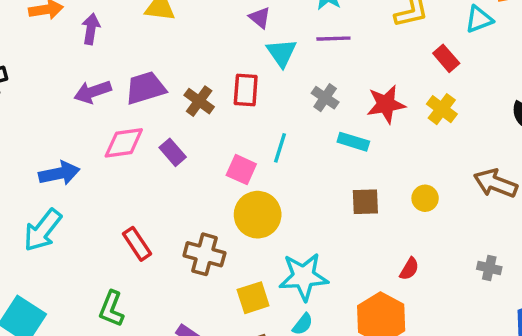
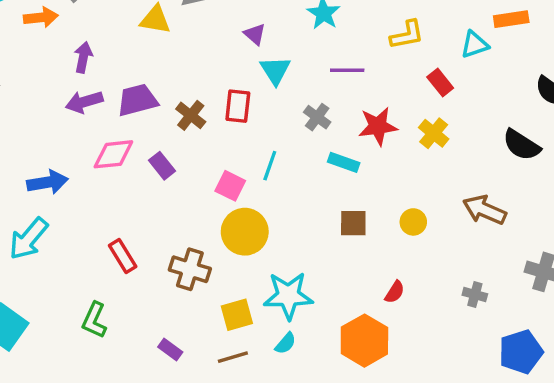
purple arrow: (91, 29) -> (83, 57), moved
purple line: (333, 39) -> (347, 70), moved

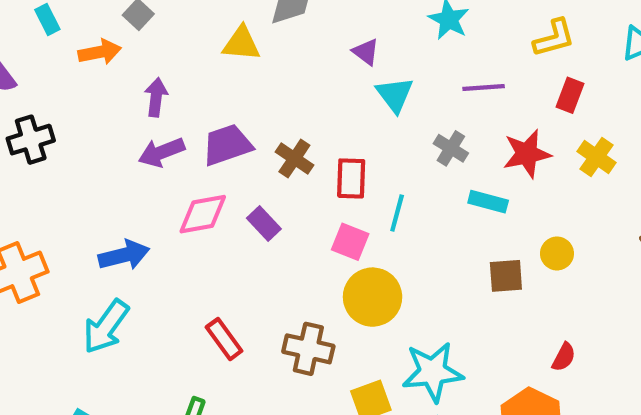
red rectangle: (440, 83) -> (570, 95), moved, turned 64
red rectangle: (238, 106) -> (351, 178), moved
yellow circle: (413, 222) -> (557, 253), moved

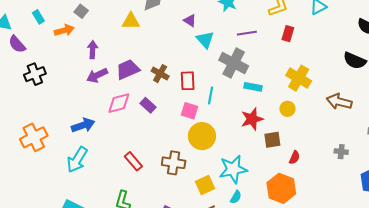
gray cross: (451, 148) -> (234, 63), size x1.8
red star: (527, 154) -> (252, 119), moved
yellow cross: (597, 157) -> (299, 78), moved, size x1.4
brown square: (506, 276) -> (272, 140), moved

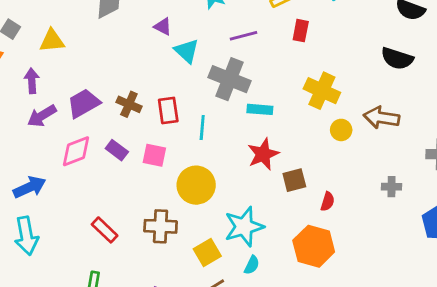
yellow triangle: (131, 21) -> (52, 41), moved
yellow circle: (287, 109) -> (341, 130), moved
pink square: (189, 111) -> (154, 155), moved
cyan arrow: (77, 160) -> (26, 236), turned -36

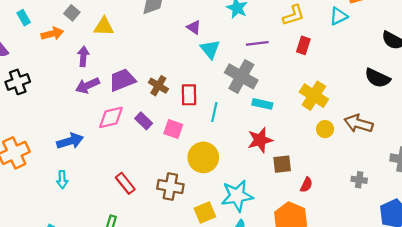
cyan arrow: (26, 236) -> (62, 180), size x0.6

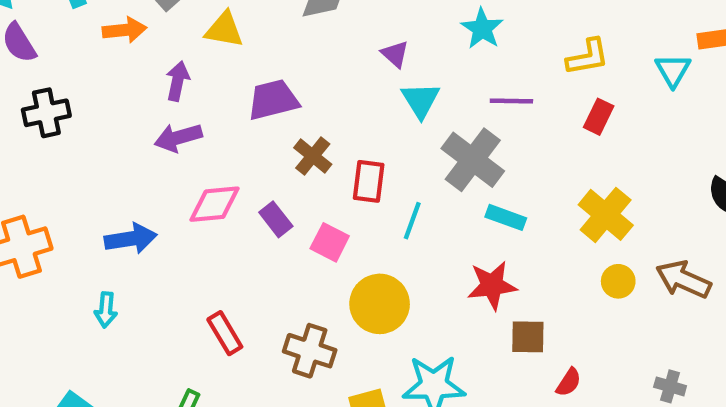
cyan triangle: (339, 16) -> (673, 70), turned -42
purple trapezoid: (122, 80) -> (273, 100), moved

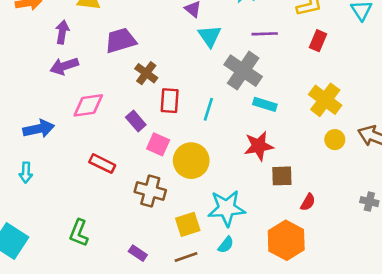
red rectangle: (369, 181) -> (170, 101), moved
purple rectangle: (276, 219) -> (136, 121), moved
pink square: (330, 242) -> (158, 144), moved
red rectangle: (225, 333) -> (102, 164), moved, turned -30

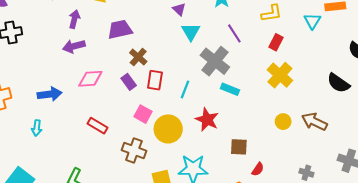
purple line: (265, 34) -> (234, 33), turned 54
yellow cross: (325, 100) -> (280, 75), moved
purple rectangle: (136, 121) -> (129, 82), moved
red star: (259, 146) -> (207, 120), moved, turned 30

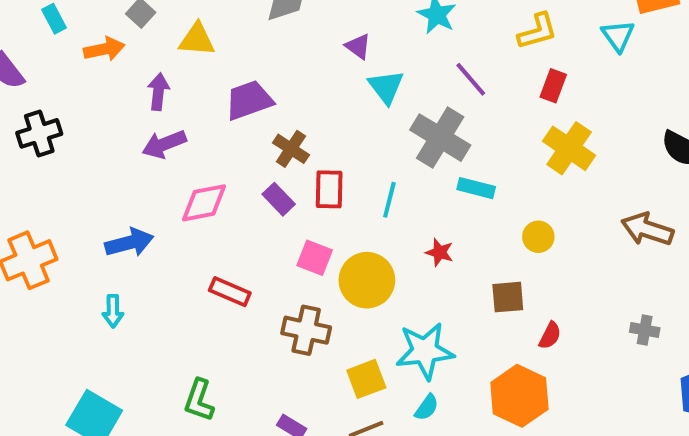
red star: (207, 120) -> (440, 252), size x0.6
yellow circle: (283, 122) -> (538, 237), moved

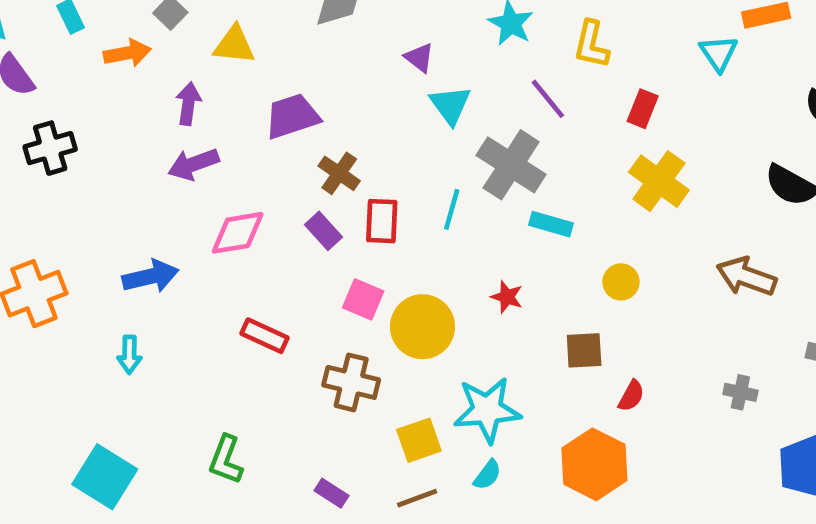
yellow L-shape: (537, 31) -> (591, 44), moved, turned 117
cyan line: (389, 200) -> (452, 209), moved

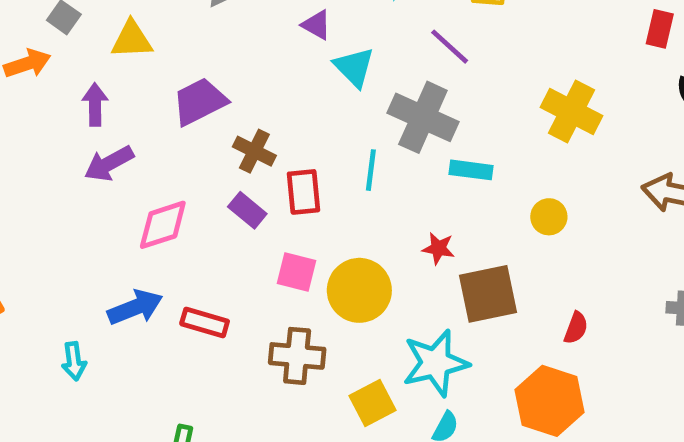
red rectangle: (643, 109) -> (660, 29), moved
blue arrow: (150, 276) -> (135, 307), moved
brown square: (584, 350) -> (488, 294), moved, size x1.5

